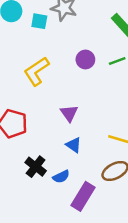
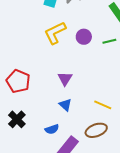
yellow L-shape: (36, 71) -> (55, 33), moved
black cross: (36, 167) -> (17, 119), moved

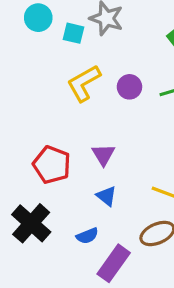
red pentagon: (18, 81) -> (52, 165), moved
black cross: (17, 119) -> (31, 223), size x1.4

